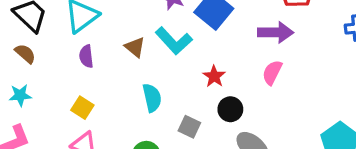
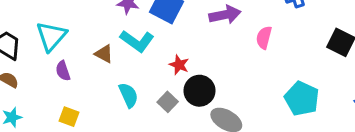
pink semicircle: (272, 72) -> (264, 38), moved
black circle: (230, 109) -> (199, 91), size x1.4
gray square: (189, 127) -> (168, 102), moved, turned 30

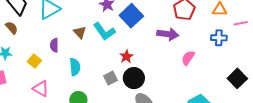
purple semicircle: (63, 71) -> (54, 45), moved
cyan semicircle: (128, 95) -> (75, 67), moved
yellow square: (69, 117) -> (34, 61), moved

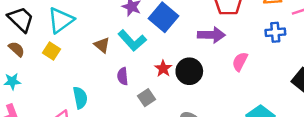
purple semicircle: (54, 45) -> (123, 76), moved
yellow square: (34, 61) -> (51, 51), moved
cyan semicircle: (75, 67) -> (80, 98), moved
black circle: (134, 78) -> (189, 71), moved

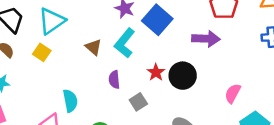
cyan L-shape: (132, 41) -> (125, 43), turned 80
pink semicircle: (240, 62) -> (233, 93), moved

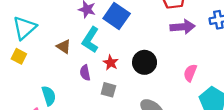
purple arrow: (206, 39) -> (183, 27), moved
red star: (156, 72) -> (111, 63), moved
gray square: (138, 102) -> (108, 90), turned -35

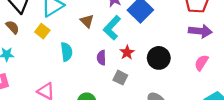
brown triangle: (64, 47) -> (87, 21), moved
pink semicircle: (190, 73) -> (201, 63), moved
cyan semicircle: (49, 96) -> (67, 52), moved

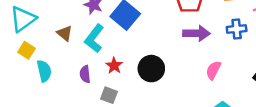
yellow square: (42, 31) -> (26, 50), moved
pink semicircle: (201, 63) -> (213, 70), moved

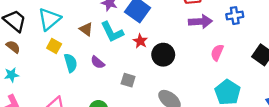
cyan L-shape: (94, 38) -> (112, 32), turned -60
red star: (114, 66) -> (140, 41), moved
purple semicircle: (85, 74) -> (98, 62), moved, turned -40

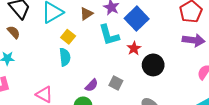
brown triangle: (86, 29) -> (86, 14), moved, turned 40
yellow square: (54, 46) -> (68, 37), moved
purple semicircle: (98, 62) -> (92, 85), moved, turned -96

